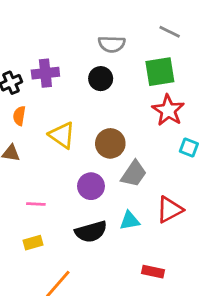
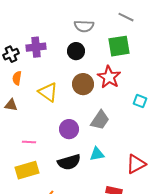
red star: (168, 110) -> (109, 77), moved
brown circle: (110, 143) -> (83, 84), moved
red triangle: (170, 210) -> (136, 164), moved
yellow rectangle: (33, 243) -> (27, 170), size x1.6

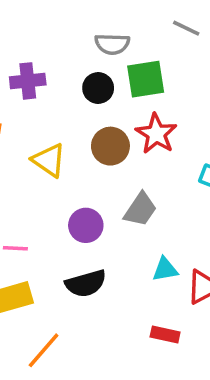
green square: (119, 46) -> (146, 79), moved
cyan triangle: (97, 154) -> (165, 269), moved

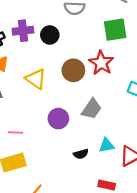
green square: (146, 79) -> (115, 30), moved
black circle: (98, 88) -> (50, 35), moved
black semicircle: (86, 283) -> (81, 154), moved, size x0.6

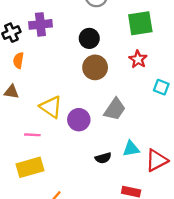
black circle: (50, 35) -> (89, 38), moved
red star: (101, 63) -> (138, 59), moved, size x0.7
yellow triangle: (36, 79) -> (51, 107), moved

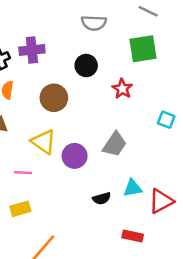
red star: (138, 59) -> (122, 89), moved
brown circle: (95, 67) -> (54, 98), moved
yellow rectangle: (30, 167) -> (20, 209), size x0.7

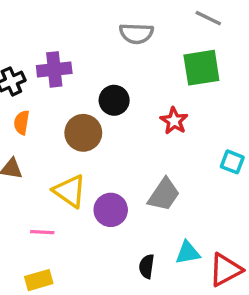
black circle: (86, 66) -> (114, 100), moved
black semicircle: (102, 198) -> (147, 266), turned 114

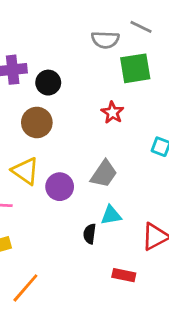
gray semicircle: (136, 33) -> (105, 40), moved
black circle: (114, 100) -> (48, 83), moved
cyan triangle: (188, 253) -> (111, 215), moved

